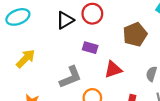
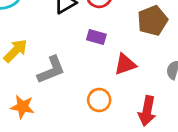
gray L-shape: (70, 77) -> (51, 70), moved

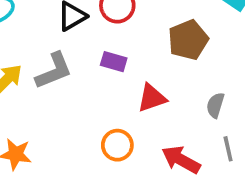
gray L-shape: (51, 70) -> (54, 71), moved
red arrow: (147, 111) -> (181, 160), turned 108

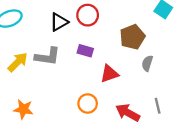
gray L-shape: (54, 71) -> (47, 56), turned 30
gray semicircle: (215, 105) -> (147, 63), moved

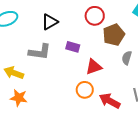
red circle: (88, 15) -> (95, 16), moved
yellow arrow: (18, 62) -> (14, 73), moved, turned -114
orange circle: (88, 103) -> (85, 90), moved

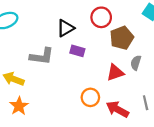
black triangle: (50, 22) -> (65, 28), moved
red triangle: (94, 67) -> (115, 72), moved
orange star: (19, 98) -> (19, 106), turned 30

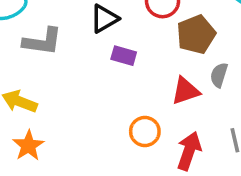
gray L-shape: (42, 56) -> (43, 41), moved
red arrow: (117, 109) -> (189, 151), turned 80

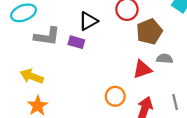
purple rectangle: (124, 56) -> (76, 42), moved
gray semicircle: (219, 75) -> (165, 59), turned 77

